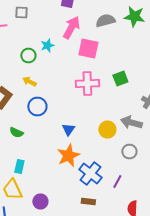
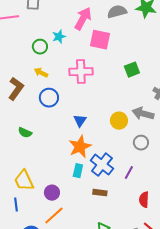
pink cross: (87, 84) -> (81, 72), moved
green semicircle: (16, 132) -> (25, 133), moved
cyan rectangle: (19, 166) -> (78, 171), moved

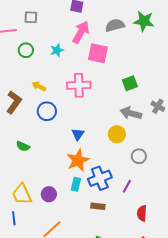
green circle: (40, 47) -> (26, 50), moved
gray arrow: (143, 114) -> (131, 113), moved
blue cross: (102, 165) -> (100, 178), turned 30
purple circle: (52, 193) -> (49, 194), moved

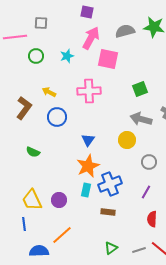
purple line: (127, 186) -> (146, 192), moved

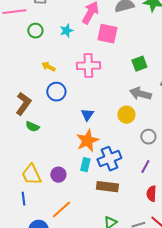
brown L-shape: (24, 108) -> (23, 104), moved
brown rectangle: (108, 212) -> (107, 187), size x1.5

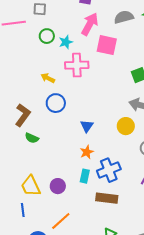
green circle: (35, 31) -> (47, 36), moved
pink cross: (88, 66) -> (77, 65), moved
orange star: (87, 141) -> (87, 152), size x0.6

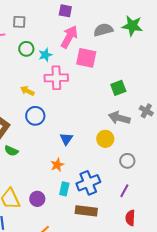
orange star: (87, 152) -> (57, 165), moved

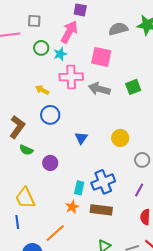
pink arrow: (69, 37) -> (69, 32), moved
gray arrow: (119, 118) -> (99, 89), moved
orange star: (57, 165) -> (72, 207), moved
purple circle: (37, 199) -> (50, 163), moved

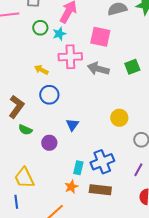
blue triangle: (81, 138) -> (72, 125), moved

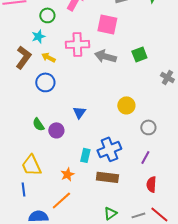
cyan star: (59, 34) -> (38, 36), moved
blue circle: (49, 95) -> (45, 82), moved
brown L-shape: (16, 107) -> (23, 57), moved
green semicircle: (25, 130) -> (38, 124), moved, turned 32
orange star: (71, 187) -> (67, 174), moved

